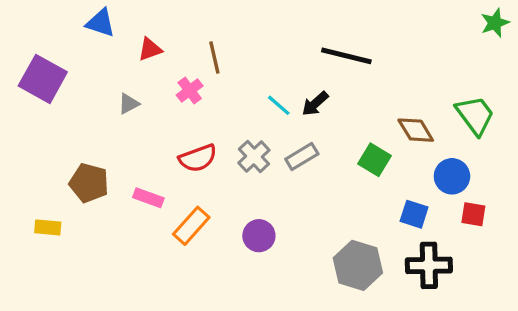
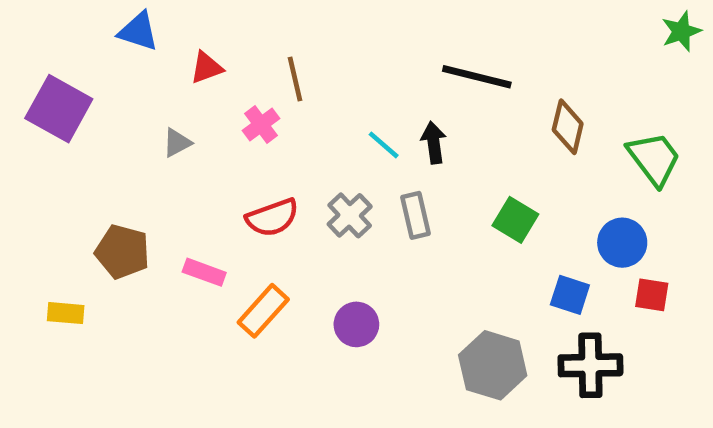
black arrow: (315, 104) -> (434, 143), turned 124
brown diamond: (416, 130) -> (568, 127), moved, turned 45
gray rectangle: (302, 156) -> (415, 215), turned -72

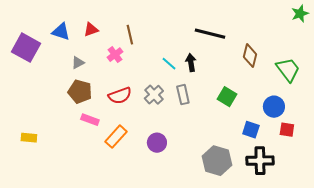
blue triangle: (138, 31) -> (61, 32), moved
brown pentagon: (122, 252) -> (80, 92), moved

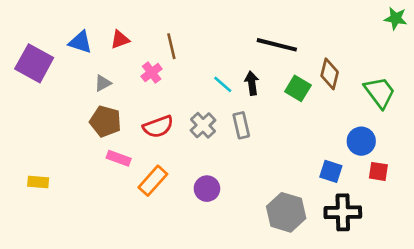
green star: (300, 14) -> (396, 18), turned 30
green square: (227, 97) -> (298, 88), moved

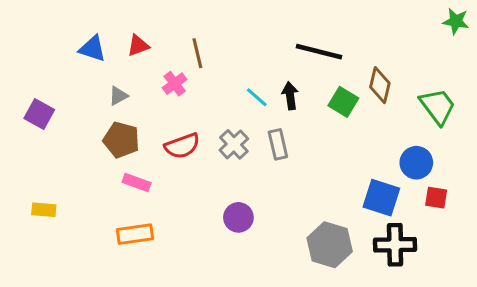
purple square: (34, 63) -> (39, 114), moved, size x0.7
blue square: (331, 171) -> (381, 198), size x1.4
orange rectangle: (153, 181) -> (135, 234), moved, turned 40

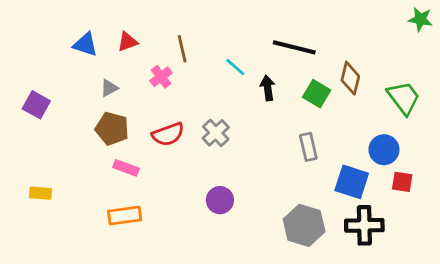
cyan line: (257, 97) -> (235, 67), moved
gray rectangle: (278, 144) -> (308, 147), moved

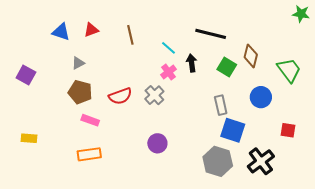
pink cross: (161, 77) -> (169, 72), moved
blue circle: (384, 150) -> (261, 97), moved
blue square: (352, 182) -> (233, 130), moved
black cross: (364, 225) -> (261, 161), turned -36

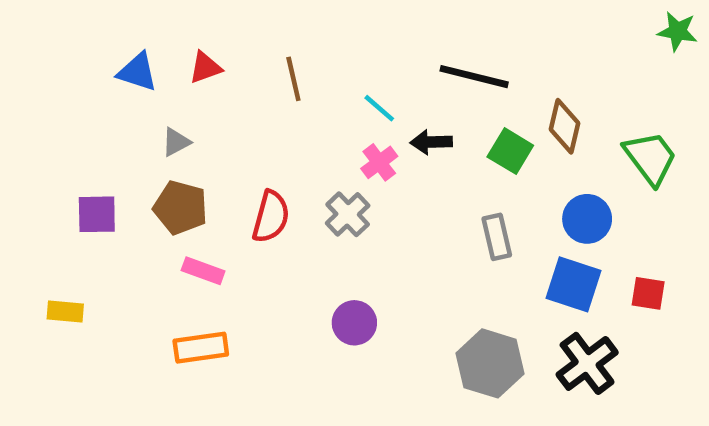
black arrow: (192, 63) -> (431, 142), turned -84
purple square: (26, 75) -> (97, 214), moved, turned -30
red semicircle: (120, 96) -> (271, 217), turned -55
blue square: (233, 130) -> (574, 284), moved

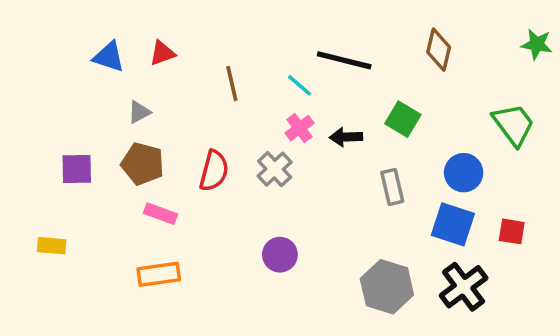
green star: (677, 31) -> (537, 44), moved
black line: (474, 77) -> (344, 60), moved
brown line: (293, 79) -> (232, 83), moved
brown diamond: (565, 126) -> (439, 50), moved
black arrow: (431, 142) -> (346, 137), moved

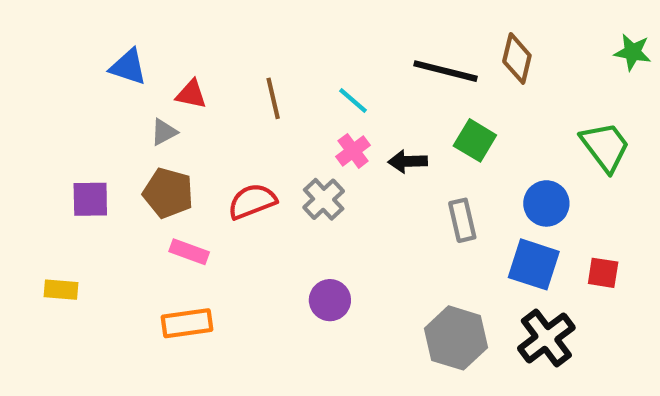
red triangle: (162, 53) -> (191, 94), moved, turned 32
black line: (344, 60) -> (445, 71), moved
red semicircle: (214, 171) -> (252, 201), turned -126

